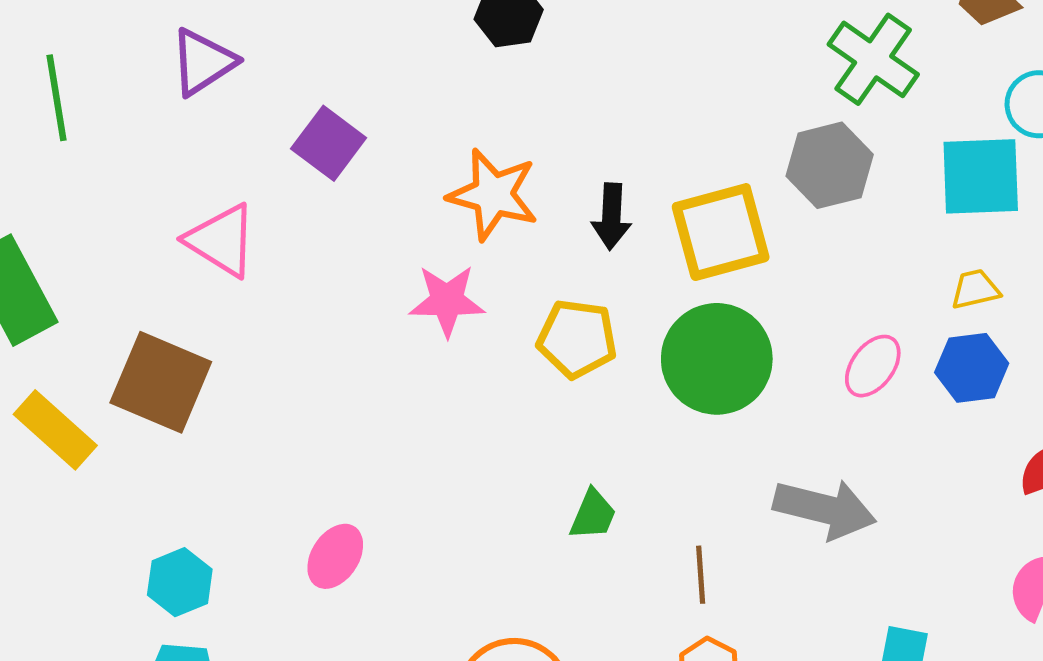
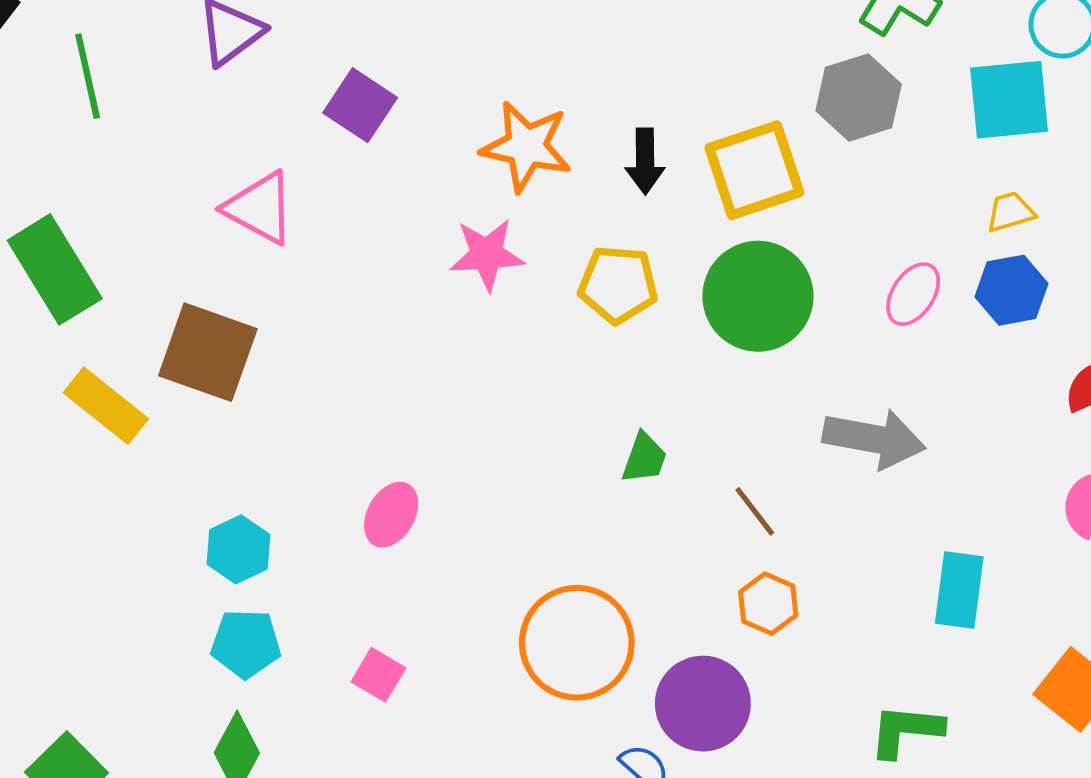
brown line: (701, 575) -> (755, 511), turned -30

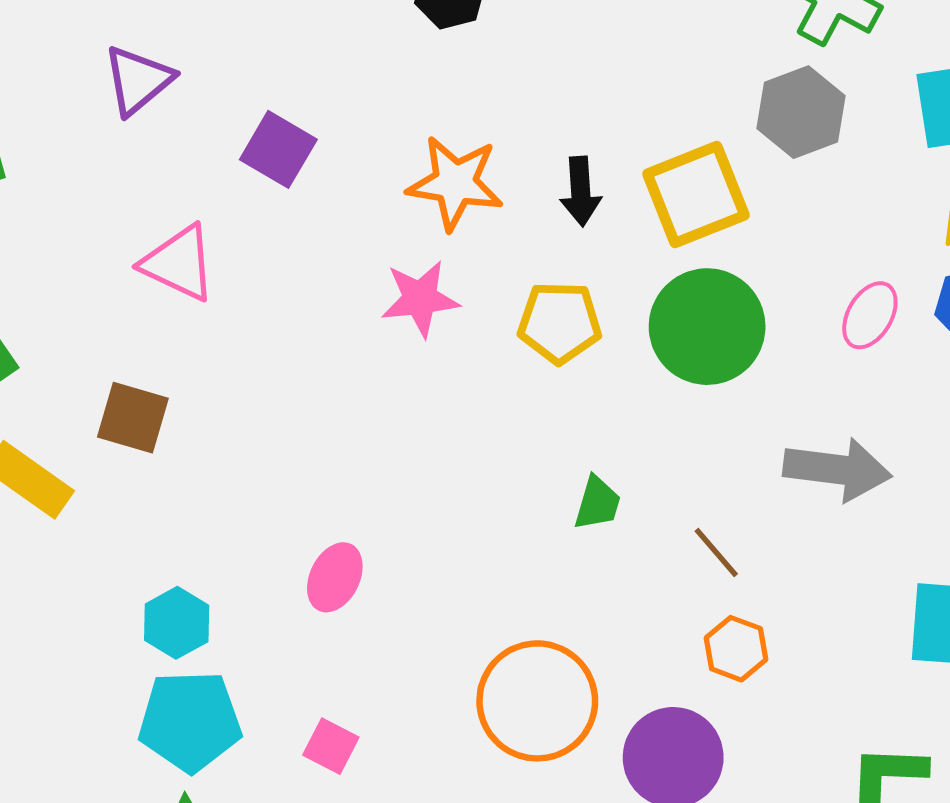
brown square: (208, 352) -> (133, 418), size x0.7
cyan pentagon: (246, 644) -> (190, 721), size x1.4

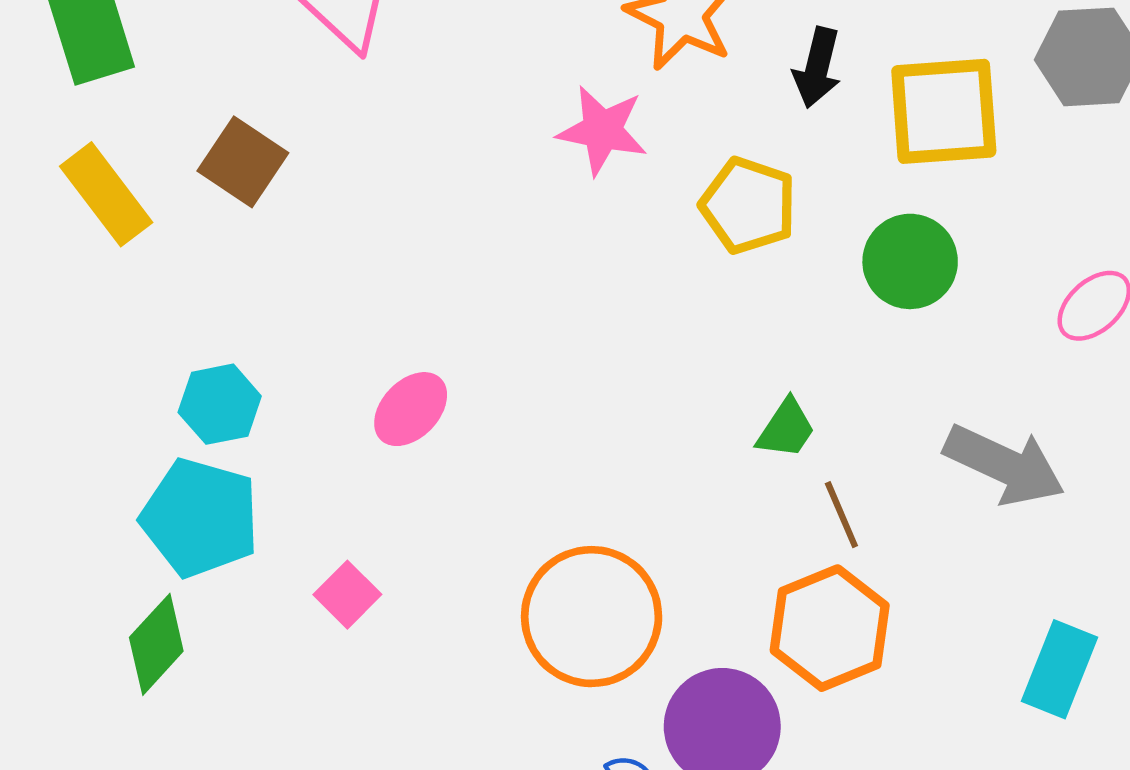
green circle: (707, 327) -> (910, 261), size x0.7
green trapezoid: (597, 503) -> (786, 429), moved
orange hexagon: (736, 649) -> (830, 628), size x1.6

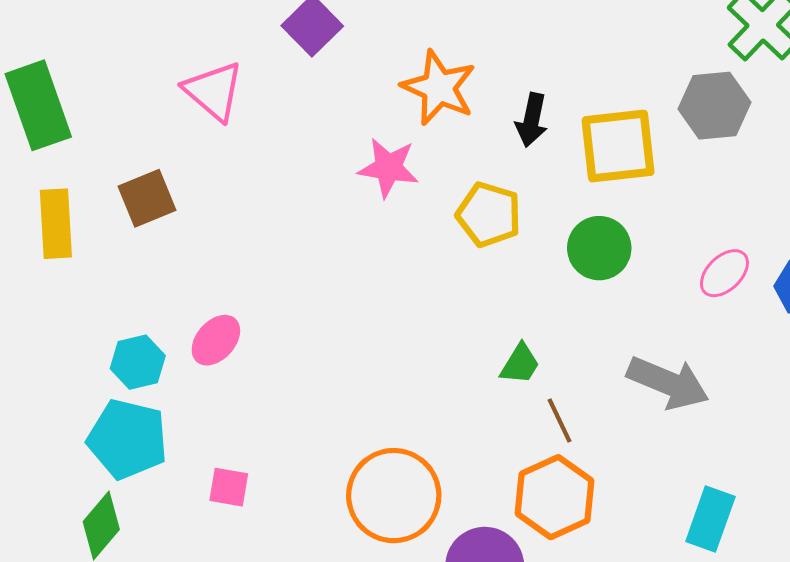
brown square: (243, 162) -> (147, 198), turned 36
yellow rectangle: (106, 194) -> (56, 224), turned 36
pink ellipse: (411, 409) -> (216, 340), moved
pink square: (347, 595) -> (229, 487), turned -33

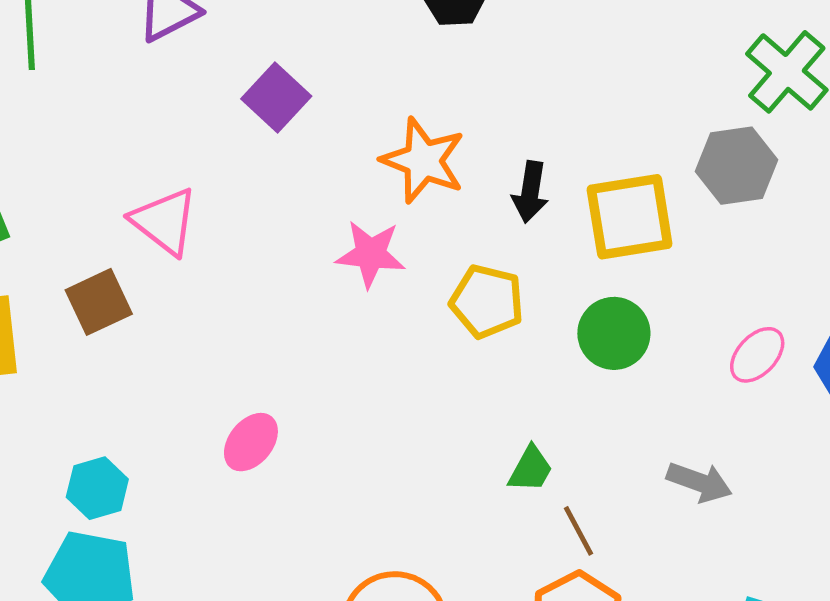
pink triangle: (214, 91) -> (164, 221), moved
pink ellipse: (216, 340) -> (251, 442), moved
gray arrow: (668, 383) -> (699, 482), size x0.7

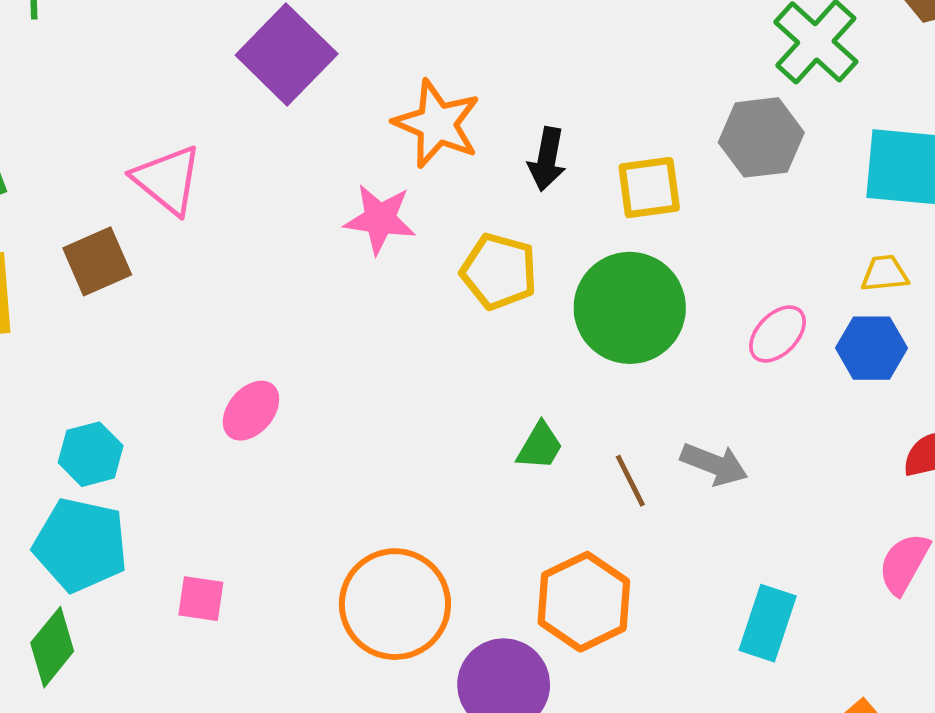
purple square: (276, 97) -> (287, 54), size x1.4
yellow square: (630, 217) -> (649, 188), size x0.7
green circle: (614, 333) -> (630, 308), size x1.5
brown line: (578, 531) -> (630, 481), moved

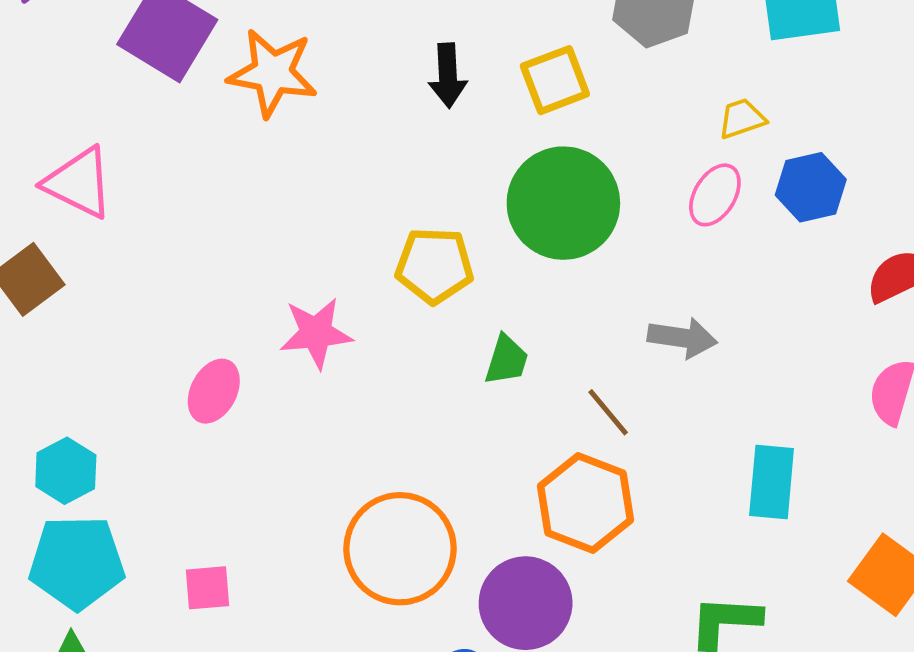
orange star: (437, 124) -> (273, 73), moved
pink star: (380, 219) -> (316, 333), moved
yellow pentagon: (499, 271) -> (434, 266), moved
yellow trapezoid: (885, 274) -> (742, 119), moved
brown line: (630, 481) -> (608, 412), moved

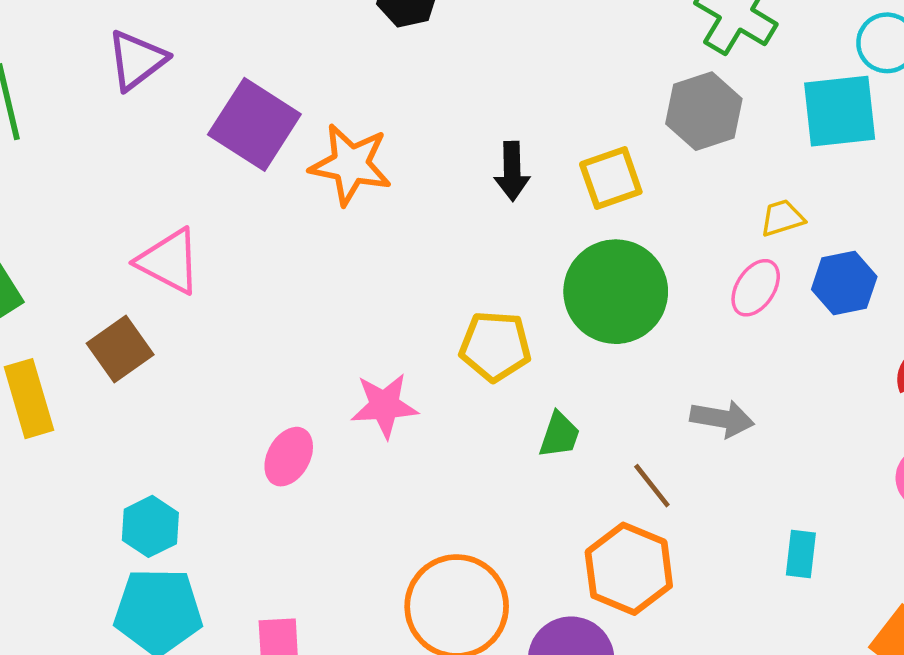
cyan rectangle: (772, 482) -> (801, 554), size x0.7

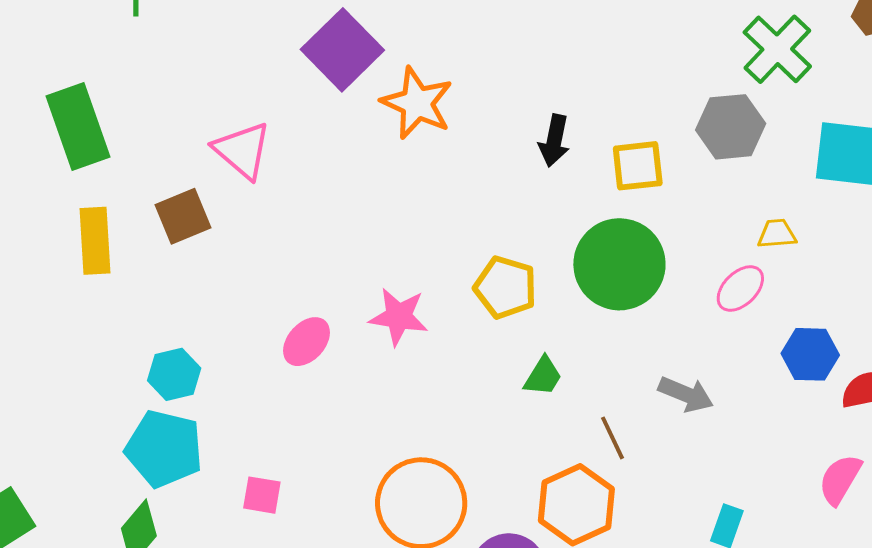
blue hexagon: (844, 283) -> (810, 354), moved

